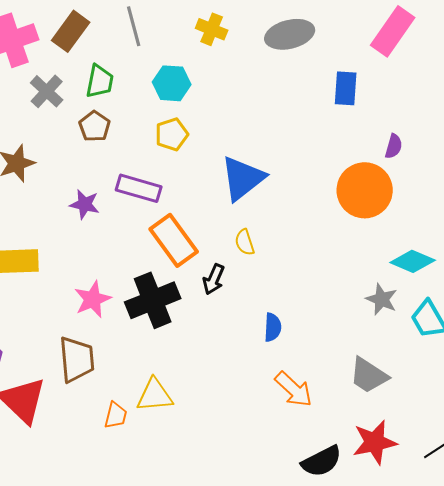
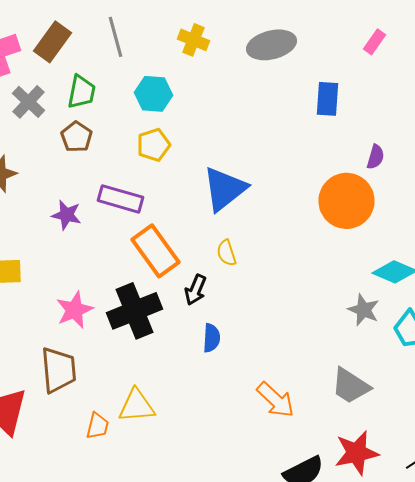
pink rectangle: (393, 31) -> (374, 42), size x0.5
blue semicircle: (273, 327) -> (212, 338), moved

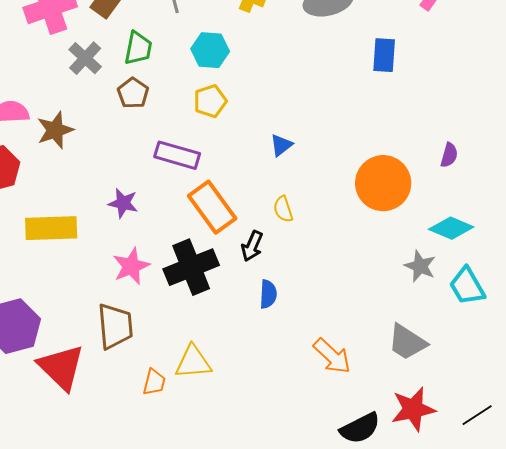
purple semicircle: (376, 157) -> (449, 155), moved
blue triangle: (224, 189) -> (281, 145), size x0.5
orange circle: (346, 201) -> (383, 183), moved
purple star: (66, 215) -> (123, 203), moved

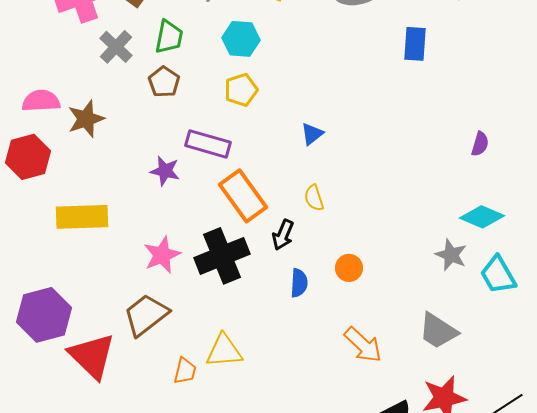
orange circle: (383, 183) -> (349, 268), moved, size x0.5
purple star: (123, 203) -> (165, 171), moved
brown trapezoid: (115, 326) -> (146, 315), turned -123

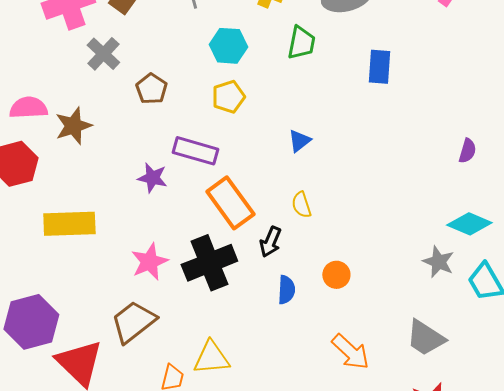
green trapezoid: (169, 37) -> (301, 43), moved
blue rectangle: (415, 44) -> (379, 67), moved

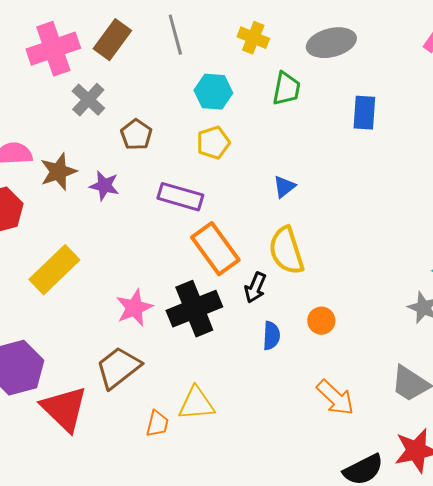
purple star: (152, 178) -> (104, 186), moved
yellow semicircle: (301, 205) -> (286, 251), size x1.8
yellow rectangle: (69, 224) -> (54, 270), turned -42

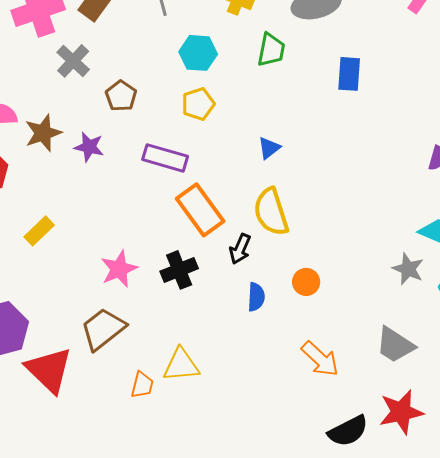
yellow rectangle: (54, 270) -> (39, 231), size x0.6
black cross: (194, 309) -> (179, 270), size x0.7

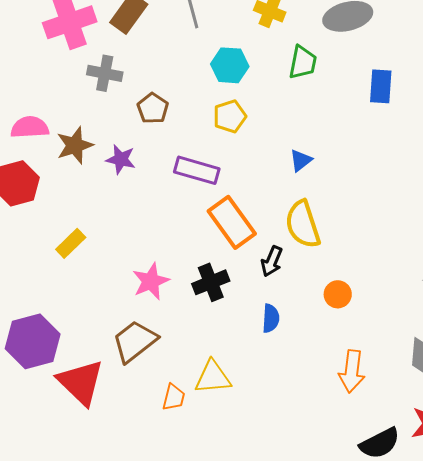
gray cross: (73, 61) -> (105, 73), turned -32
blue semicircle: (256, 297) -> (271, 318), moved
orange arrow: (320, 359) -> (352, 371), turned 54

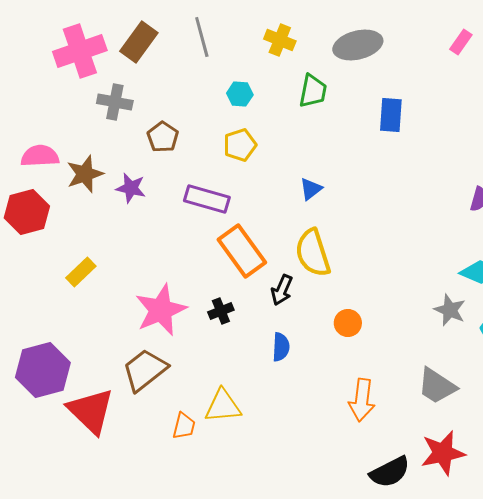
cyan hexagon: (230, 65) -> (240, 94), size x0.7
pink star: (151, 281) -> (161, 310), size x1.4
black cross: (211, 282) -> (221, 311), size x0.7

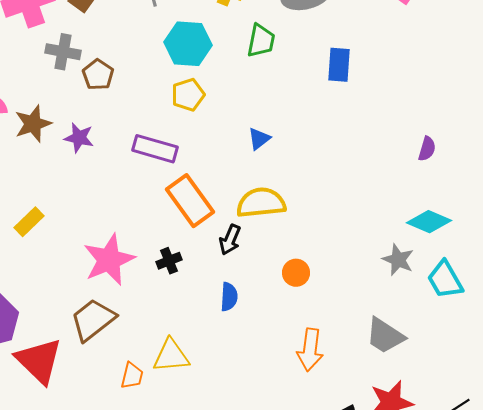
cyan hexagon: (240, 94) -> (188, 44), size x1.8
brown pentagon: (163, 137) -> (98, 75), moved
yellow semicircle: (313, 253) -> (261, 203), turned 102

